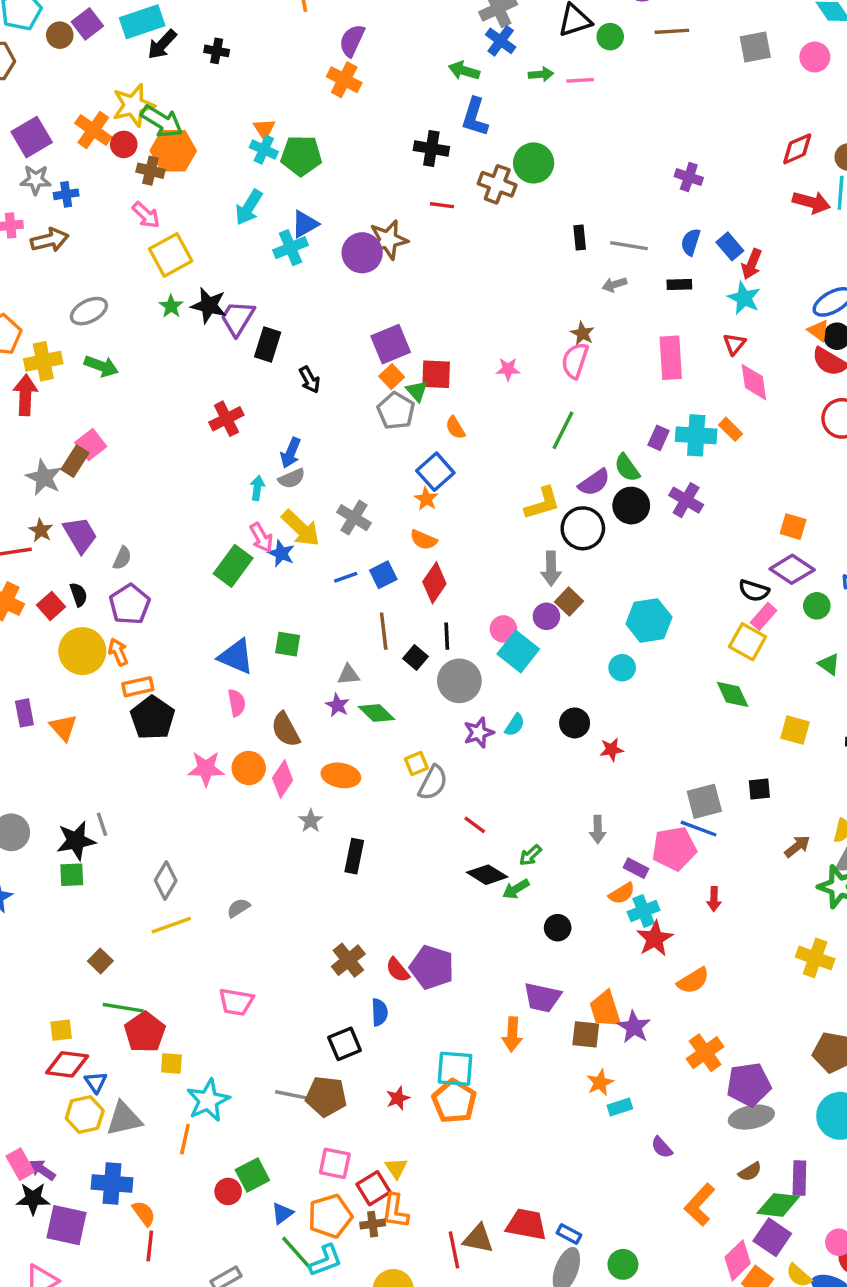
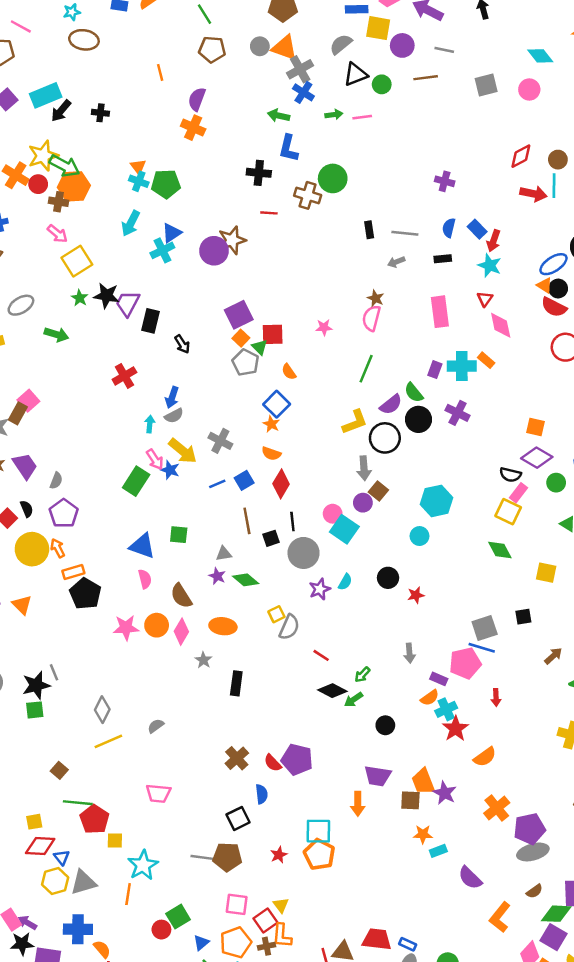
green arrow: (101, 366) -> (56, 334), moved
black square: (416, 658) -> (271, 538), turned 35
orange star: (600, 1083) -> (423, 834), turned 30
purple semicircle: (662, 1147) -> (470, 878), size x1.5

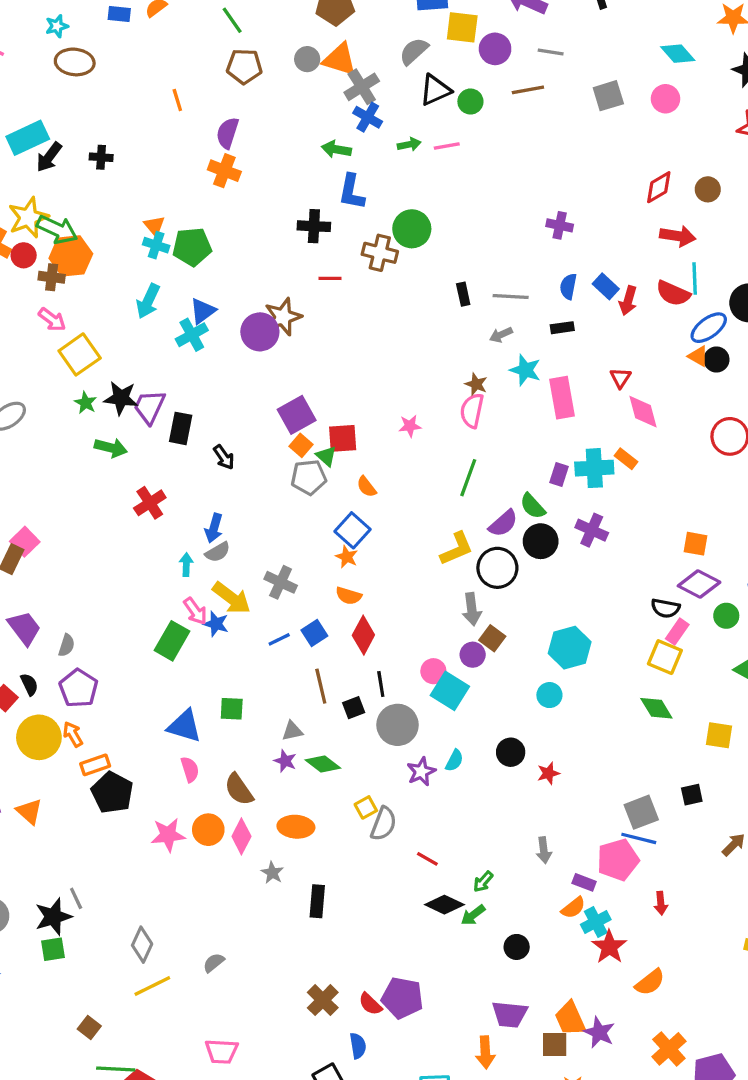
cyan line: (554, 186) -> (695, 278), moved
cyan star: (490, 265) -> (525, 370), moved
red semicircle: (554, 307) -> (673, 293), moved
green arrow: (56, 334) -> (111, 448), moved
gray pentagon: (246, 362) -> (309, 477), turned -30

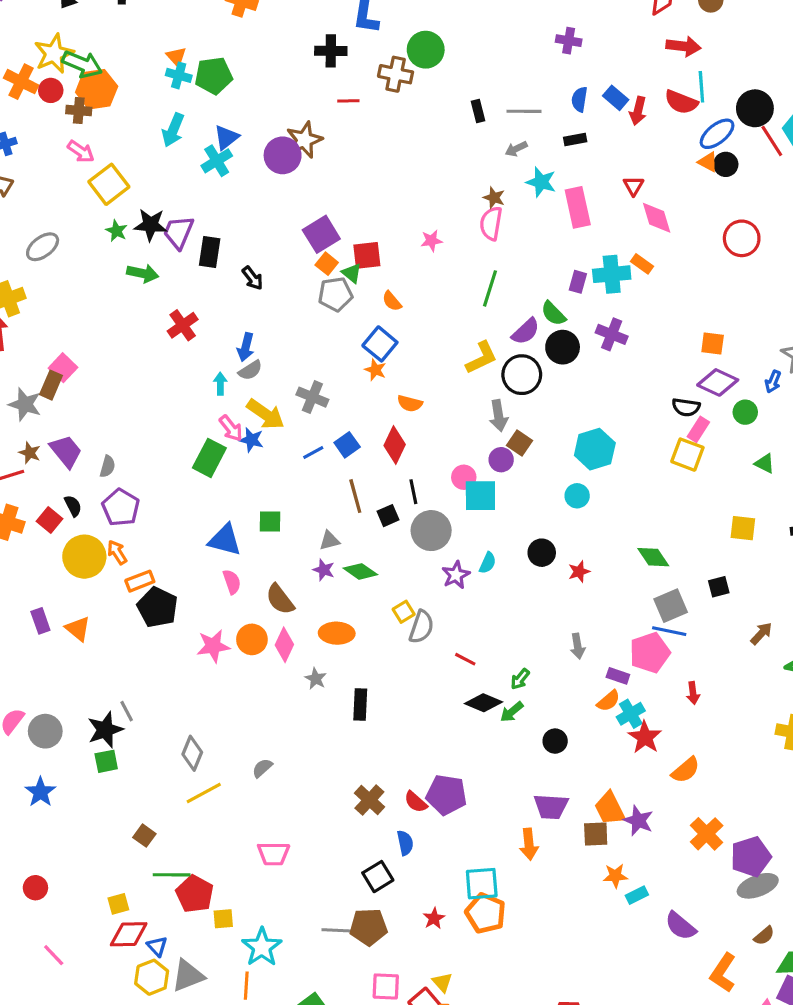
orange semicircle: (349, 596) -> (410, 403), moved
cyan square: (450, 691) -> (480, 496), turned -30
green diamond: (656, 708) -> (653, 557), moved

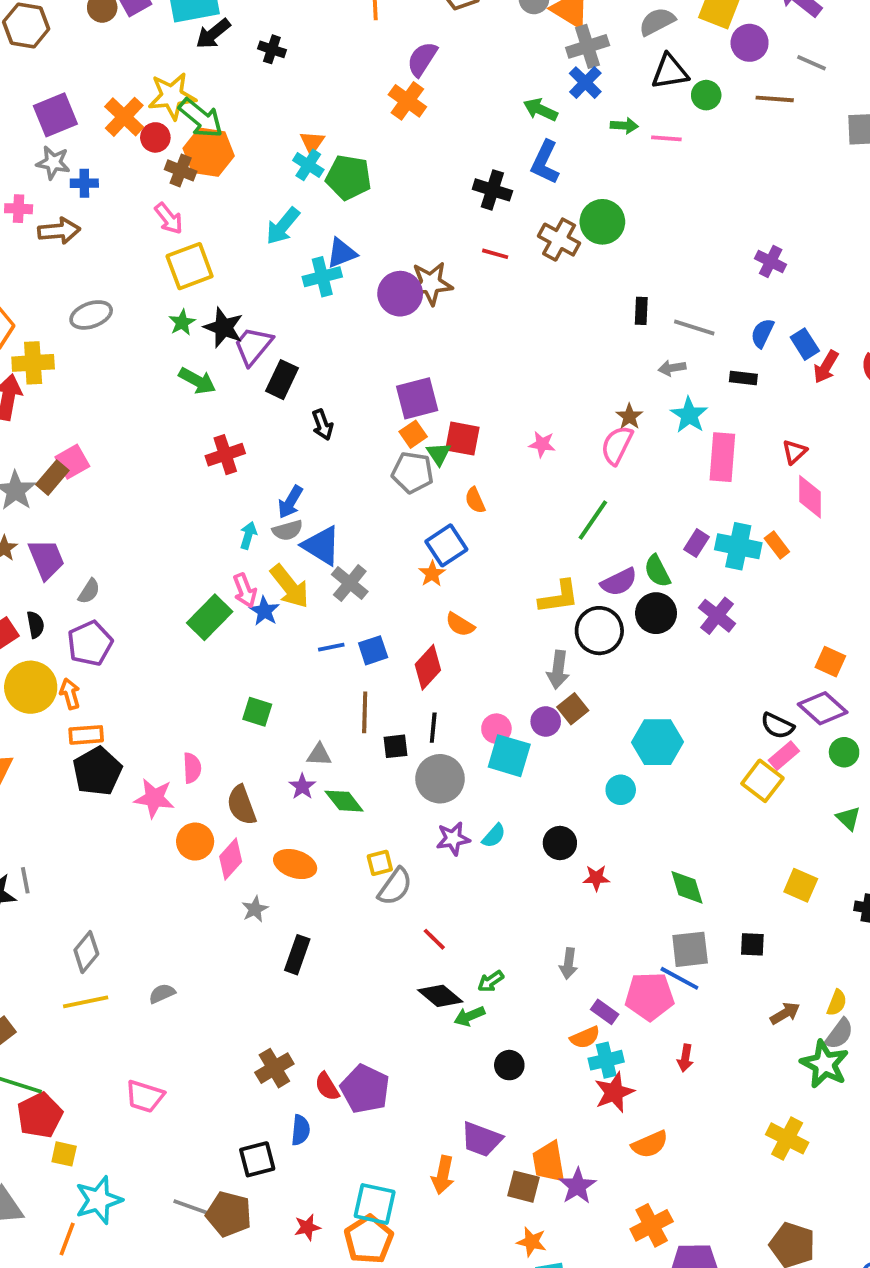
blue triangle: (225, 540) -> (321, 546), moved
pink star: (213, 646) -> (154, 798), moved

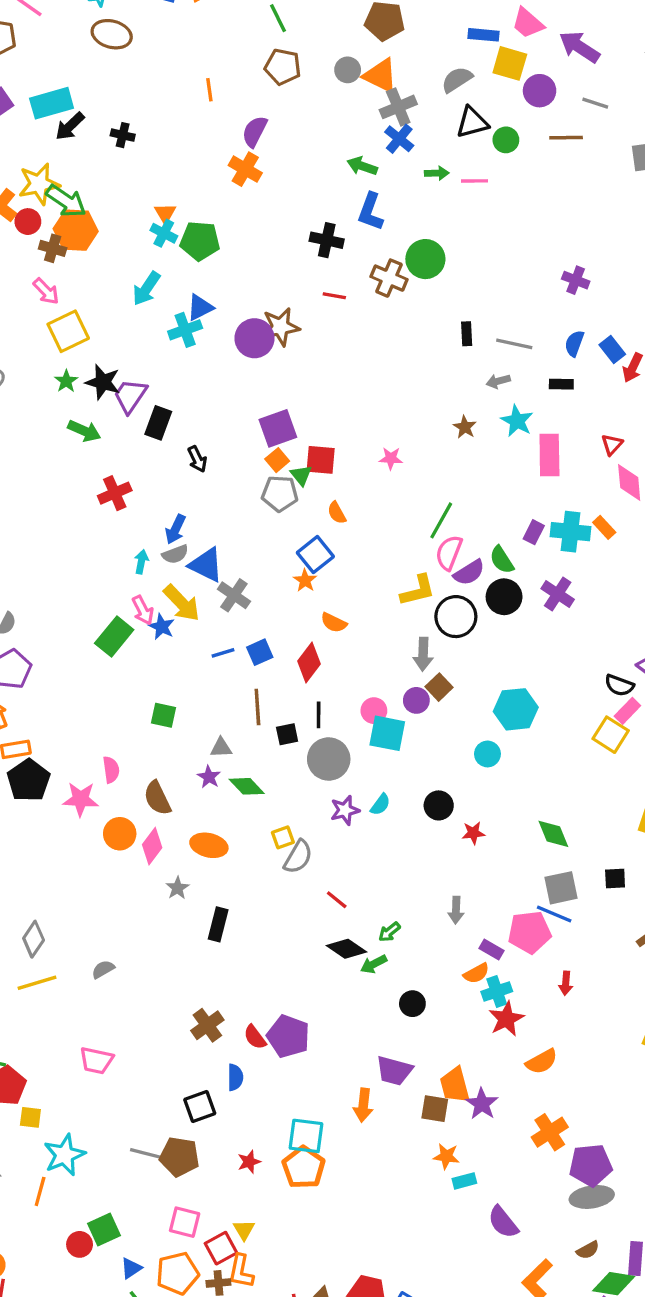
pink semicircle: (617, 445) -> (449, 553), moved

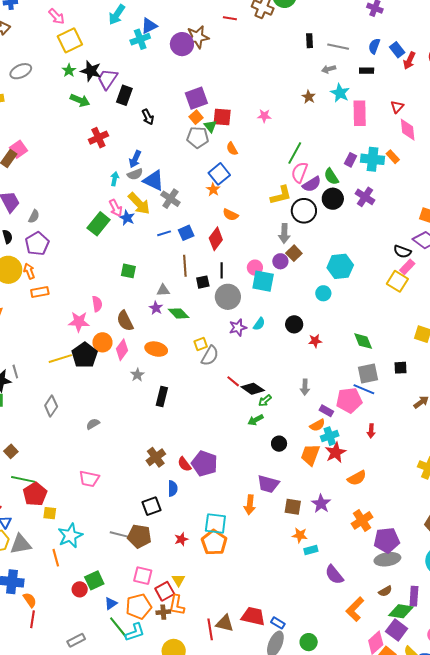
black pentagon: (29, 780) -> (85, 355), moved
black diamond: (346, 949) -> (253, 389), moved
yellow line: (37, 983) -> (60, 359), moved
orange trapezoid: (455, 1085) -> (310, 455), moved, turned 35
orange line: (40, 1191) -> (56, 558), turned -30

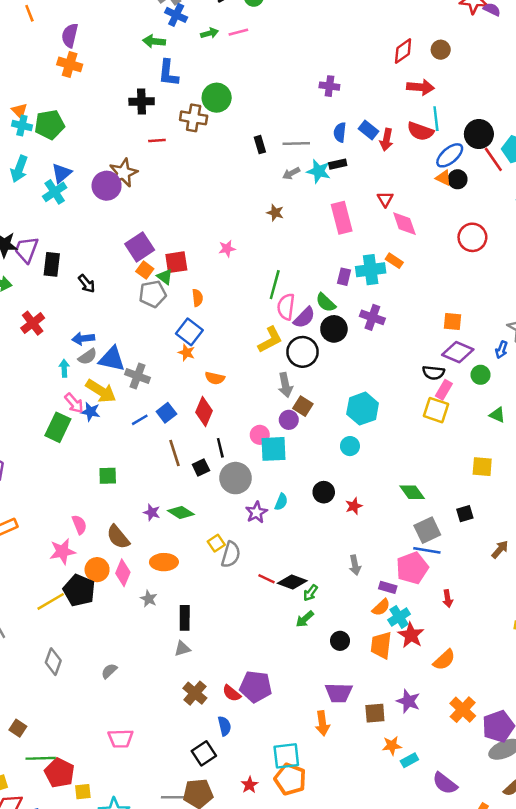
cyan star: (340, 93) -> (319, 171), moved
orange semicircle: (232, 149) -> (197, 298), turned -144
blue arrow: (135, 159) -> (83, 339), turned 72
gray triangle: (163, 290) -> (182, 649), moved

